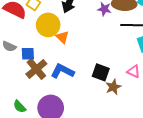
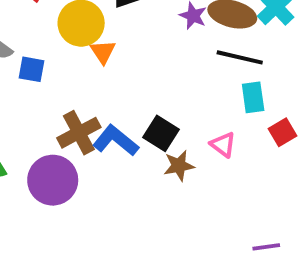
brown cross: (36, 69) -> (79, 133), moved
blue L-shape: (62, 71) -> (116, 141), moved

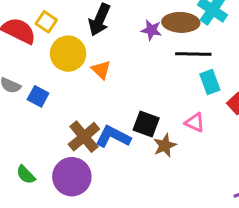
orange triangle: (103, 52) -> (101, 70), moved
blue square: (32, 69) -> (38, 96), turned 30

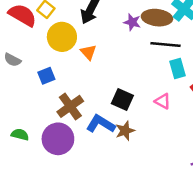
blue square: (38, 96) -> (46, 76), moved, turned 36
blue L-shape: (113, 137) -> (101, 124), moved
brown star: (165, 146) -> (125, 131), moved
green semicircle: (26, 175) -> (20, 134), turned 144

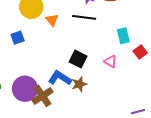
black line: (165, 44) -> (84, 17), moved
brown cross: (70, 106) -> (42, 96), moved

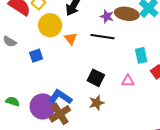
pink triangle: (110, 61) -> (128, 81), turned -32
blue L-shape: (60, 78) -> (60, 97), moved

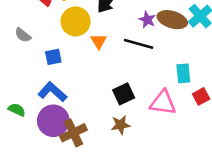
black square: (96, 78) -> (124, 94), turned 30
pink triangle: (128, 81) -> (163, 103), size x1.6
blue L-shape: (60, 97) -> (52, 92), moved

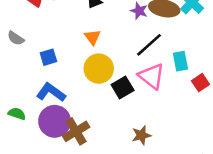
yellow circle: (76, 21) -> (99, 69), moved
black line: (139, 44) -> (149, 45), moved, turned -52
pink triangle: (163, 103) -> (151, 76), moved, turned 36
brown star: (121, 125) -> (141, 135), moved

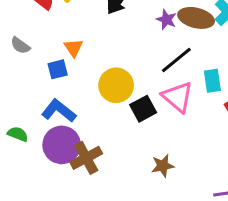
orange triangle: (92, 37) -> (73, 48), moved

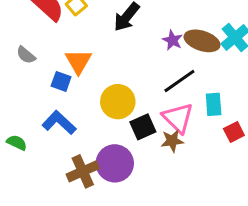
orange triangle: (73, 48) -> (78, 61), size x1.4
blue square: (58, 69) -> (61, 81), turned 30
purple circle: (62, 145) -> (115, 163), moved
brown star: (163, 166) -> (172, 141), moved

